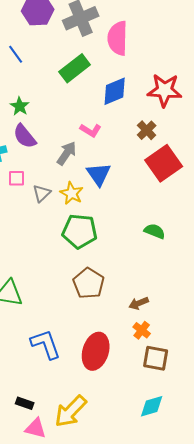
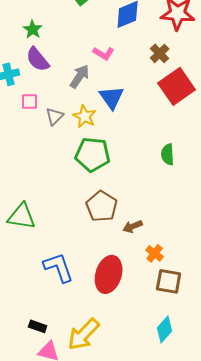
green semicircle: (155, 231) -> (168, 154), turned -115
brown arrow: (139, 303) -> (133, 226), moved
cyan diamond: (152, 406) -> (165, 329), turned -32

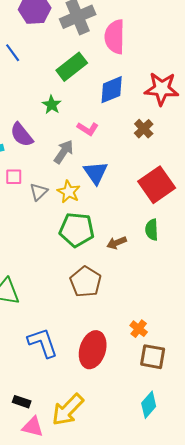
green star: (33, 29) -> (52, 105), moved
red square: (177, 86) -> (157, 185), moved
brown arrow: (133, 226) -> (117, 243), moved

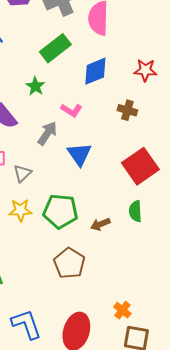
red star: (162, 89) -> (145, 70), size x0.7
brown cross: (144, 129) -> (127, 110), turned -30
yellow star: (69, 192) -> (20, 210), moved, turned -30

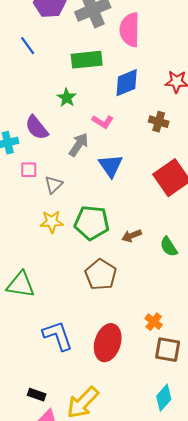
green rectangle: (55, 48) -> (87, 60), turned 32
green semicircle: (135, 211) -> (169, 247), moved, turned -30

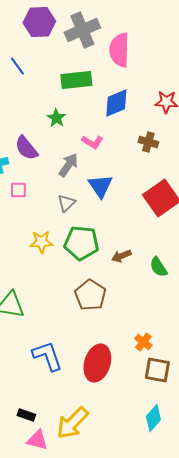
gray triangle: (54, 185) -> (66, 203), moved

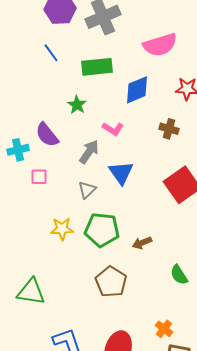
pink semicircle: (119, 50) -> (160, 45), moved, turned -108
blue line: (17, 66) -> (51, 53), moved
green semicircle: (158, 267) -> (179, 275), moved

